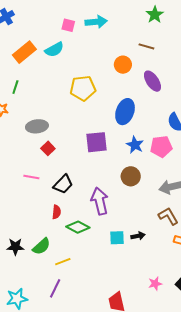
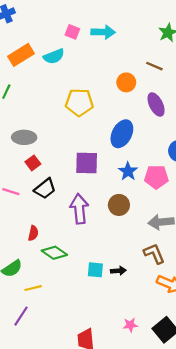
black trapezoid: (63, 184) -> (45, 189), moved
purple arrow: (100, 201) -> (79, 209), moved

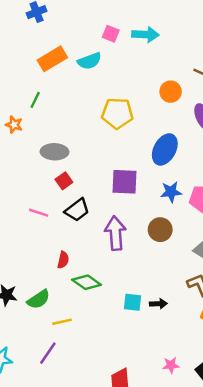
blue star: (128, 171) -> (171, 192), turned 30

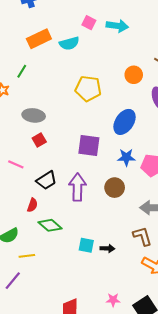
black trapezoid: (77, 210) -> (46, 180), moved

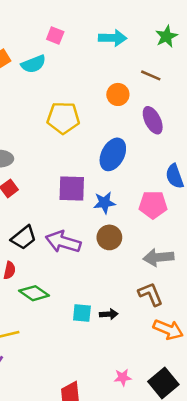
cyan arrow: (117, 26) -> (113, 38), moved
blue star: (126, 157) -> (104, 203), moved
purple arrow: (77, 187) -> (63, 242), turned -68

